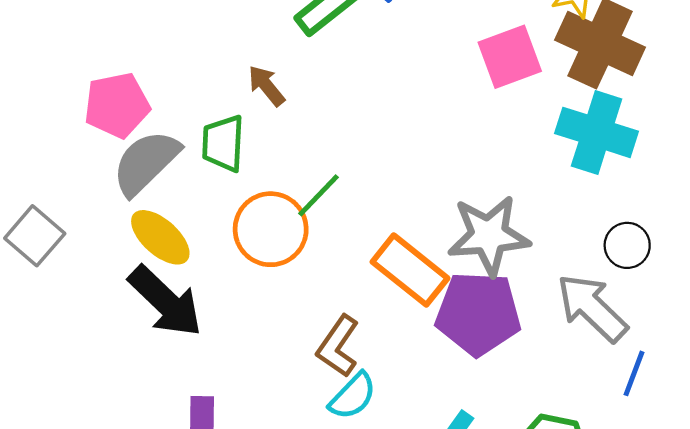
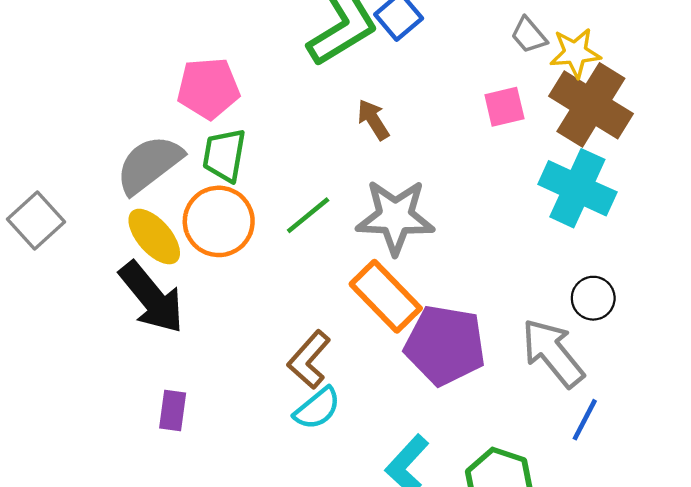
pink square: (510, 57) -> (504, 107), size x0.7
brown arrow: (266, 86) -> (373, 120), moved
pink pentagon: (117, 105) -> (208, 88), moved
orange circle: (271, 229) -> (219, 221), moved
gray star: (489, 235) -> (395, 217), moved

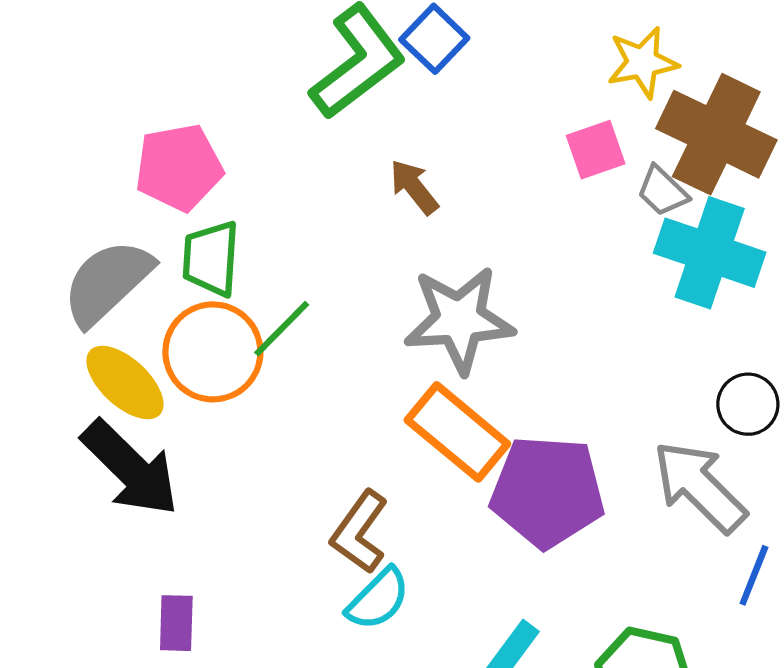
gray trapezoid: (529, 35) -> (662, 191), moved
yellow star: (575, 53) -> (642, 62), moved
green line: (308, 215) -> (282, 329), moved

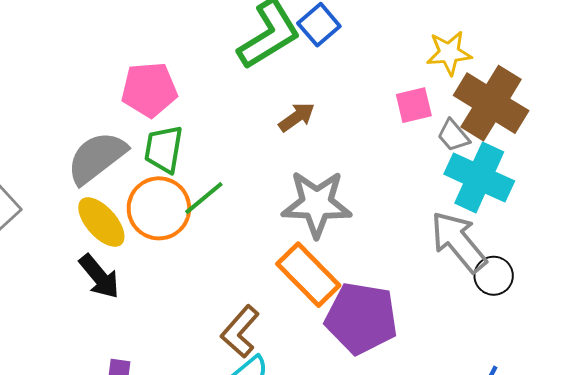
brown arrow: (414, 187) -> (297, 117), turned 87
black arrow: (130, 468) -> (99, 277), size x0.7
gray arrow: (700, 487) -> (459, 242), moved

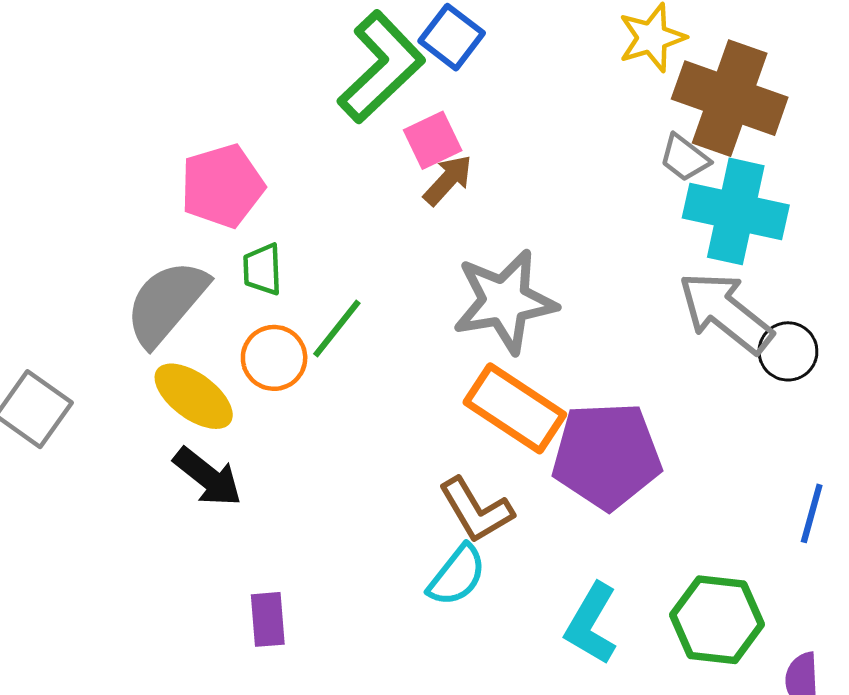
pink square: (414, 105) -> (433, 140), moved
green trapezoid: (164, 149) -> (262, 269), size x0.7
orange circle: (159, 208) -> (274, 358), size x0.7
brown L-shape: (240, 332) -> (476, 510), moved, turned -60

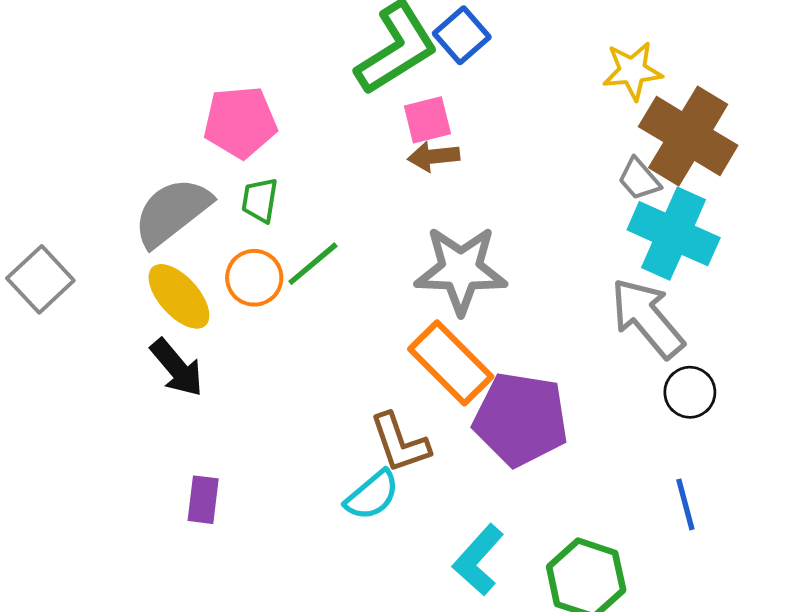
brown arrow: (448, 180) -> (434, 156), turned -150
black circle: (788, 351) -> (690, 392), moved
blue line: (812, 513) -> (685, 504), turned -42

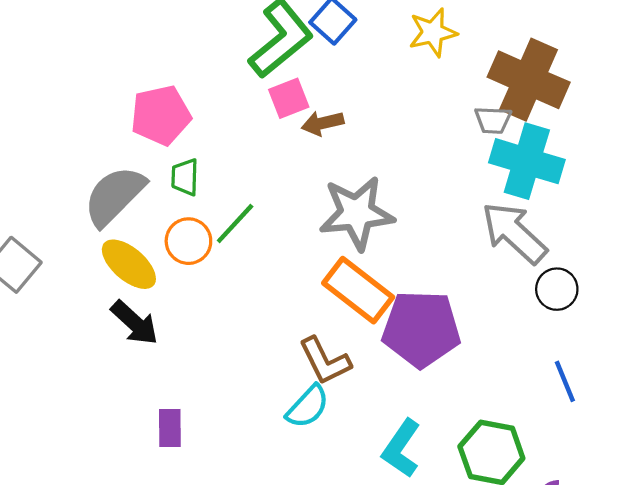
yellow star: (633, 71) -> (433, 32), moved
pink square: (427, 120) -> (289, 98), moved
gray trapezoid: (639, 179) -> (493, 120), turned -39

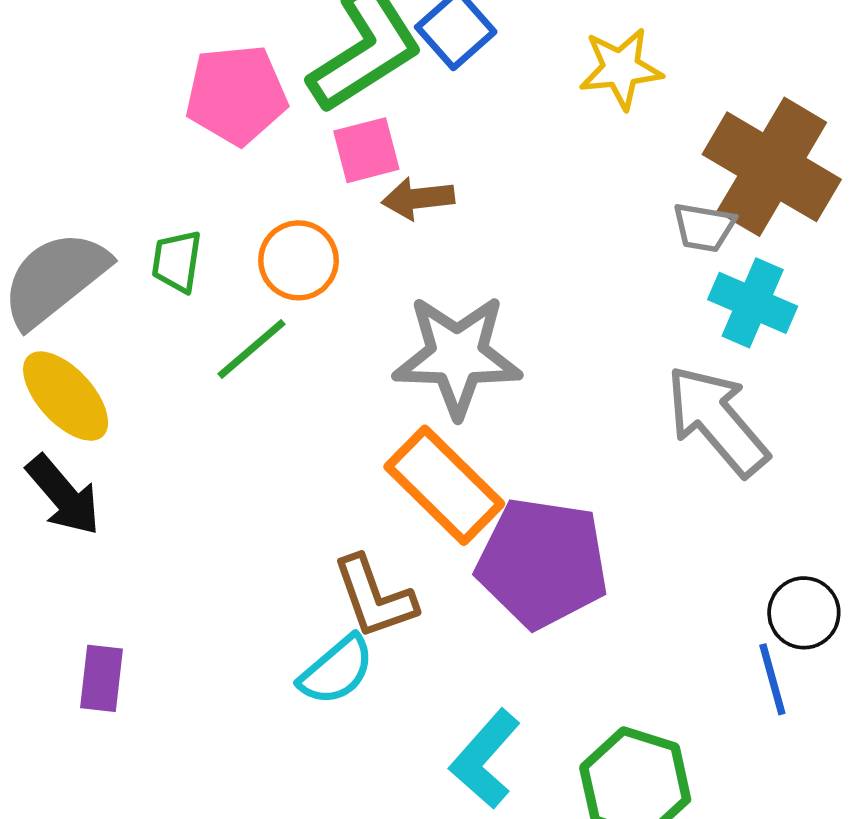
pink pentagon: (161, 115) -> (236, 95), moved
cyan cross: (527, 161) -> (753, 303), size x0.7
orange circle: (188, 241) -> (299, 260), moved
black circle: (557, 289) -> (804, 613), moved

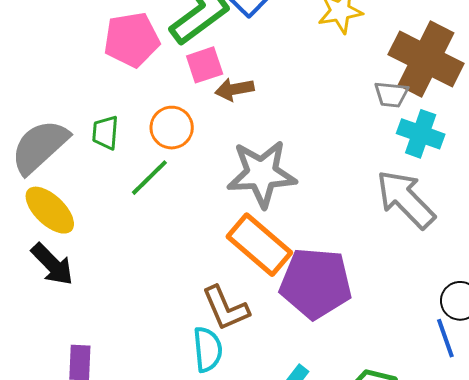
cyan semicircle: (337, 670) -> (208, 349), turned -51

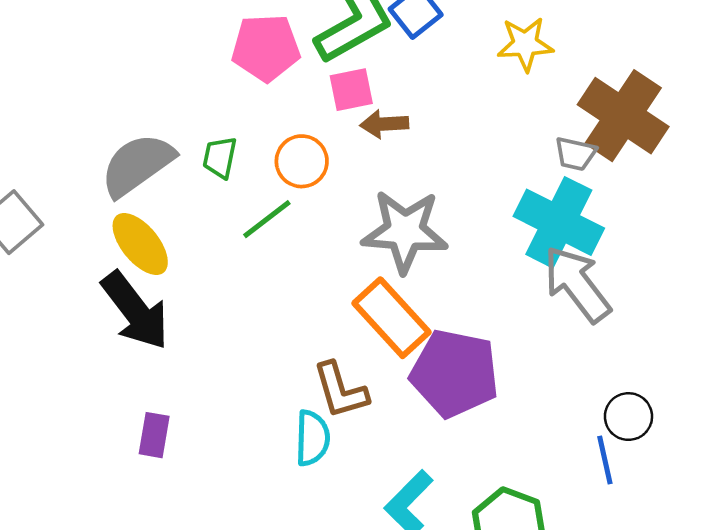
cyan cross: (421, 134) -> (559, 222), moved, size x1.5
black arrow: (52, 264) -> (135, 311), size x1.4

